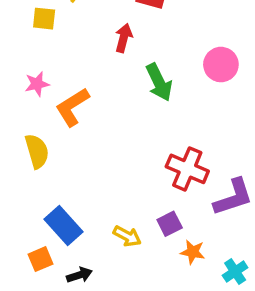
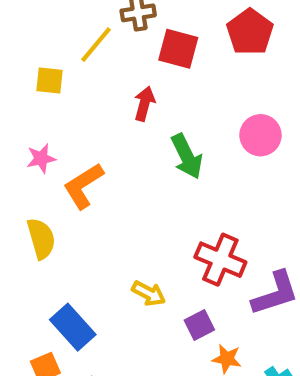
yellow arrow: (127, 236) -> (149, 293), moved

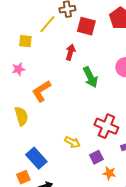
pink star: (41, 158) -> (18, 69), moved

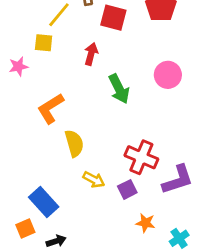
yellow square: (25, 41) -> (44, 43), moved
pink star: (18, 69) -> (18, 66), moved
yellow semicircle: (21, 116) -> (74, 143), moved
purple square: (96, 157) -> (127, 189), moved

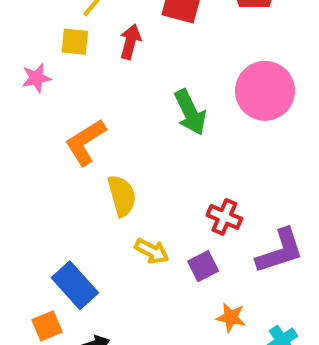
red arrow: (91, 54) -> (130, 42), moved
pink circle: (168, 75) -> (265, 91), size x1.4
red cross: (141, 157) -> (224, 217), size x0.7

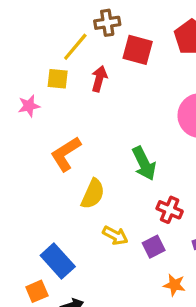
green arrow: (190, 112) -> (144, 163), moved
yellow semicircle: (122, 196) -> (93, 194), turned 40

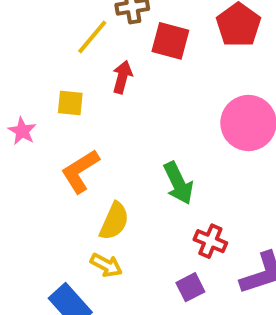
yellow square: (58, 79) -> (70, 103), moved
pink star: (29, 106) -> (22, 131), moved, turned -30
yellow arrow: (115, 235) -> (106, 265), moved

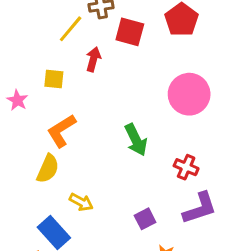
yellow semicircle: (114, 221) -> (48, 169), moved
red cross: (210, 241) -> (186, 167), moved

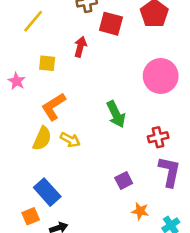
yellow line: (71, 29) -> (33, 21), moved
red cross: (186, 167) -> (158, 137), turned -36
yellow arrow: (81, 202) -> (70, 140), moved
purple L-shape: (200, 208) -> (170, 172), turned -60

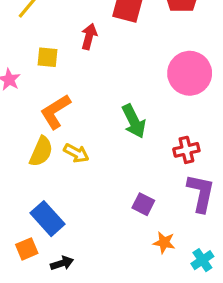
purple square: (124, 181) -> (143, 204), turned -36

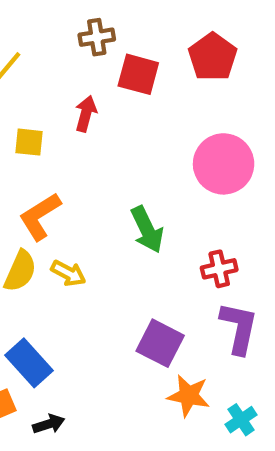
purple square: (143, 204) -> (160, 343), size x1.5
orange star: (164, 243) -> (189, 396), size x1.4

